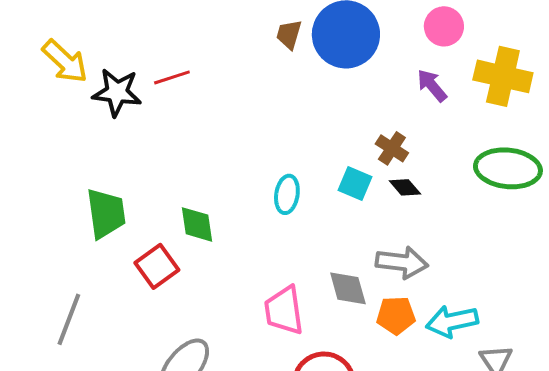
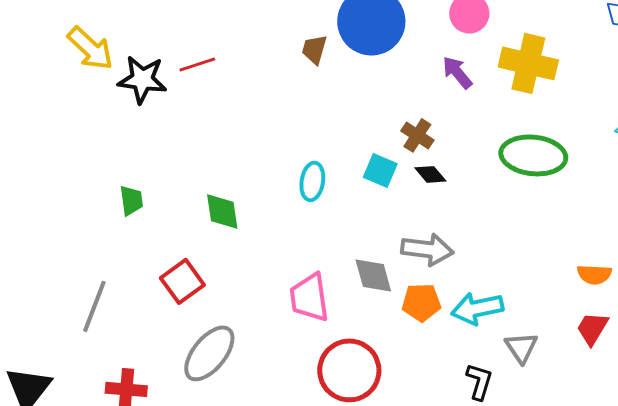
brown trapezoid: (289, 34) -> (314, 49), moved
green trapezoid: (106, 213) -> (131, 200), size x0.6
red square: (157, 266) -> (182, 281), moved

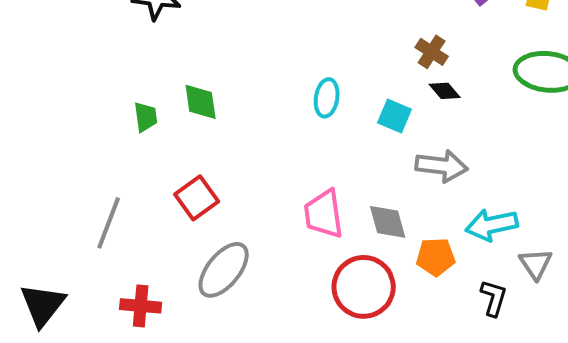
cyan square: (380, 170) -> (395, 116), moved
green diamond: (222, 211) -> (201, 102), moved
gray diamond: (373, 275) -> (388, 222), moved
orange pentagon: (421, 302) -> (436, 257), moved

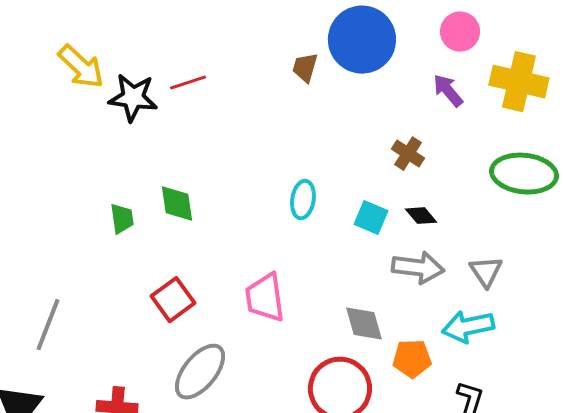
black diamond: (445, 91) -> (421, 216), moved
pink trapezoid: (324, 214) -> (265, 298), moved
gray line: (109, 223) -> (48, 325), moved
gray triangle: (536, 264) -> (486, 272), moved

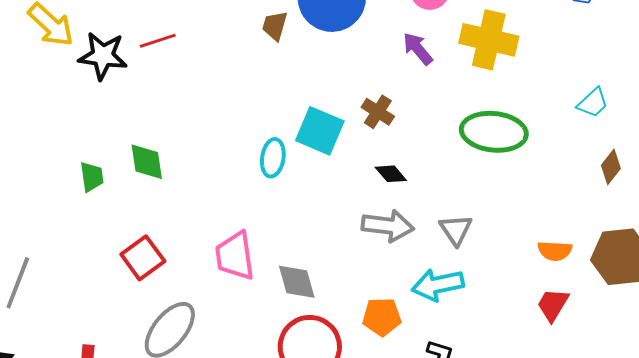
cyan square: (371, 218) -> (320, 131), moved, size x1.4
gray diamond: (364, 324) -> (297, 282), moved

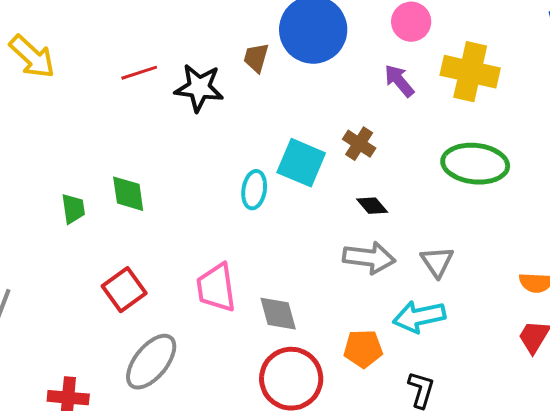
black star: (103, 56) -> (199, 88), moved

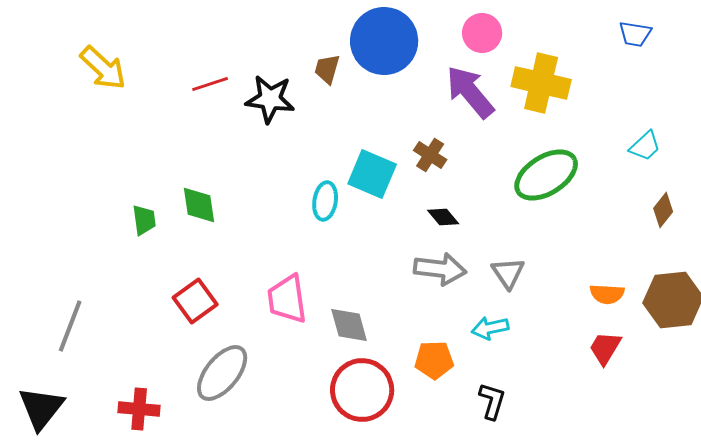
purple arrow: (399, 81) -> (470, 92), size x1.6
green ellipse: (475, 164) -> (546, 175), turned -38
cyan arrow: (419, 317) -> (490, 328), size x0.7

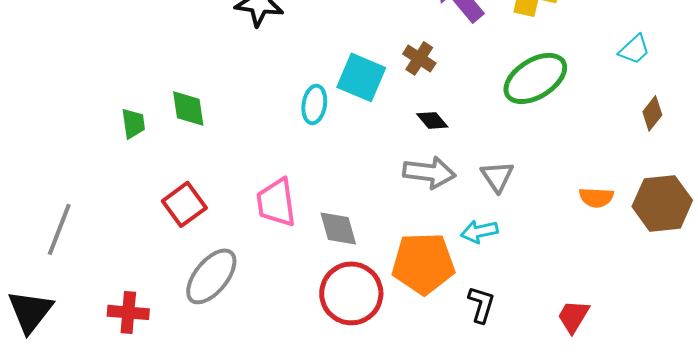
red trapezoid: (605, 348) -> (573, 316), moved
orange pentagon: (434, 360) -> (423, 263), size x1.6

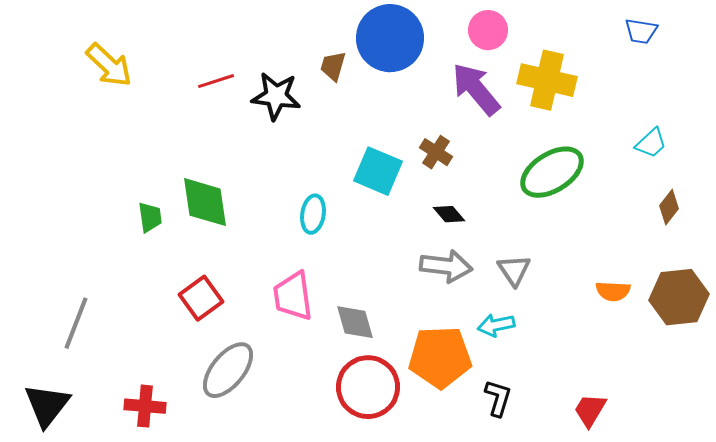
cyan ellipse: (314, 104) -> (313, 214), moved
green diamond: (188, 108) -> (205, 202), size x1.4

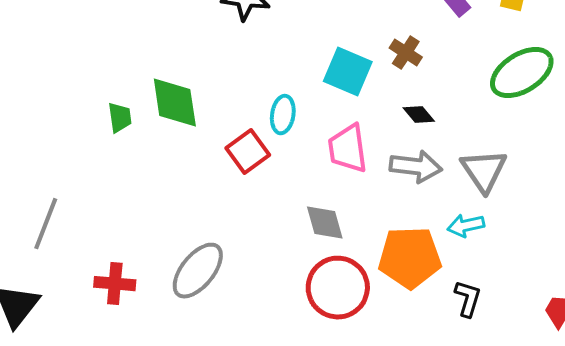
gray triangle: (514, 270) -> (484, 171), size x1.4
pink trapezoid: (293, 296) -> (348, 149), moved
red square: (201, 298) -> (248, 152), moved
red cross: (145, 406) -> (115, 284), moved

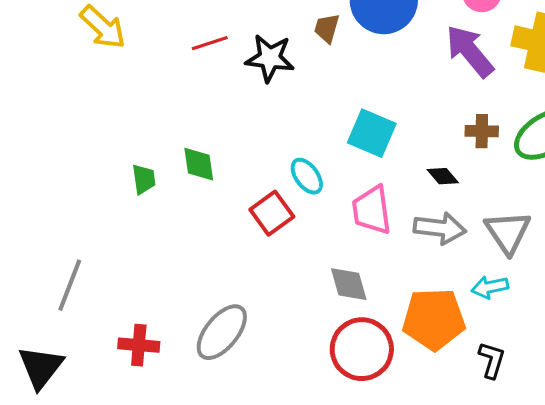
brown cross: (406, 53) -> (482, 131), moved, turned -32
green diamond: (175, 103) -> (199, 164), size x0.7
cyan ellipse: (283, 115) -> (307, 176), turned -45

